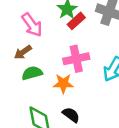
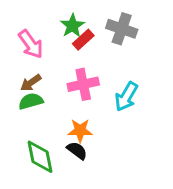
brown arrow: (23, 52) -> (31, 83), moved
orange star: (63, 84) -> (80, 131), moved

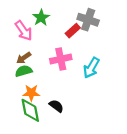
green star: (72, 26) -> (41, 18), moved
red rectangle: (83, 40) -> (73, 31), moved
orange star: (80, 131) -> (31, 93), moved

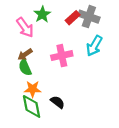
red rectangle: (73, 31) -> (73, 18), moved
cyan arrow: (91, 68) -> (94, 46), moved
green semicircle: (24, 71) -> (25, 67), turned -98

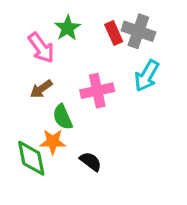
red rectangle: (73, 18) -> (114, 33), turned -72
green semicircle: (25, 67) -> (63, 117), moved
green diamond: (32, 106) -> (31, 158), moved

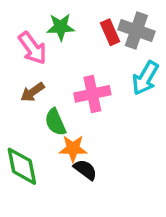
green star: (68, 28) -> (61, 27), turned 30
orange star: (53, 142) -> (73, 149), moved

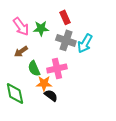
green star: (61, 27) -> (41, 28), moved
gray cross: (136, 30) -> (66, 40), moved
pink cross: (92, 94) -> (57, 68), moved

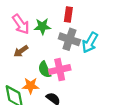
red rectangle: (65, 17) -> (68, 14), turned 32
green semicircle: (34, 68) -> (45, 70), moved
orange star: (44, 83) -> (31, 86), moved

